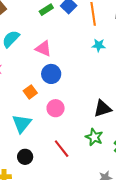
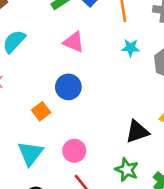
pink triangle: (43, 49) -> (74, 42), moved
pink circle: (56, 108) -> (74, 151), moved

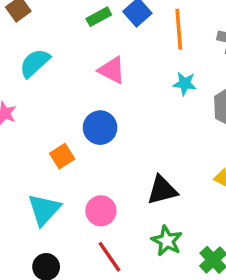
black triangle: (137, 132) -> (162, 190), moved

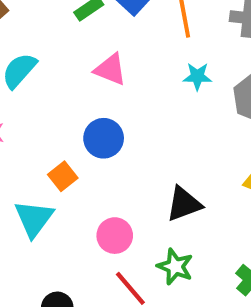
cyan triangle: (44, 209) -> (34, 219), moved
green star: (167, 241) -> (175, 267), moved

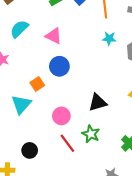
pink triangle: (110, 69) -> (54, 36), moved

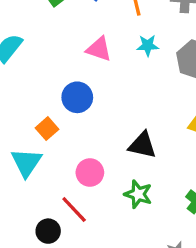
pink triangle: (54, 36) -> (99, 49), moved
black triangle: (98, 102) -> (142, 145), turned 36
red line: (67, 143) -> (74, 209), moved

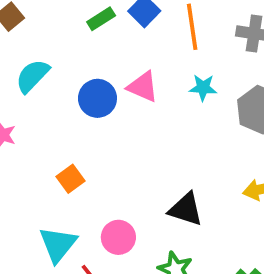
blue circle: (77, 97) -> (97, 98), moved
cyan triangle: (26, 163) -> (58, 244), moved

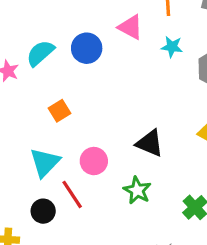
cyan semicircle: (32, 76) -> (40, 53), moved
pink triangle: (143, 87) -> (130, 27), moved

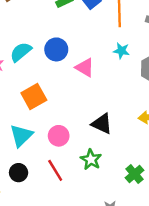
pink triangle: (130, 27) -> (85, 68), moved
orange square: (59, 111) -> (34, 96), size x1.5
red line: (72, 194) -> (55, 170), moved

